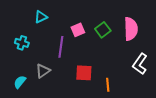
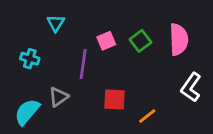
cyan triangle: (41, 17) -> (56, 23), turned -32
cyan semicircle: (20, 82) -> (27, 112), size x1.5
orange line: (108, 85) -> (147, 116), turned 56

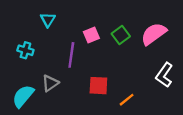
pink semicircle: (179, 39) -> (154, 34), turned -124

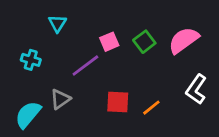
purple line: (71, 55) -> (85, 65), turned 45
orange line: (127, 100) -> (151, 108), moved

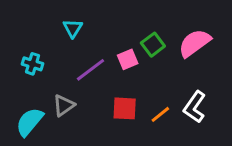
cyan triangle: (57, 23) -> (73, 28), moved
pink square: (109, 42) -> (128, 59), moved
white L-shape: (196, 89) -> (195, 107), moved

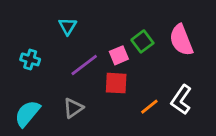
pink semicircle: (195, 43) -> (181, 40), turned -76
gray triangle: (64, 105) -> (73, 108), moved
red square: (125, 108) -> (116, 83), moved

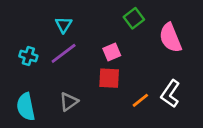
green square: (142, 41) -> (134, 18), moved
purple line: (84, 65) -> (64, 53), moved
cyan semicircle: (27, 114) -> (26, 107), turned -52

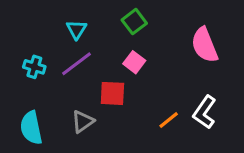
green square: (134, 18) -> (134, 22), moved
pink square: (112, 52) -> (134, 62), turned -30
red square: (109, 78) -> (112, 93), moved

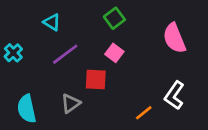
cyan triangle: (76, 29) -> (52, 22), moved, turned -30
cyan cross: (34, 67) -> (13, 53), moved, turned 30
orange line: (169, 120) -> (144, 113), moved

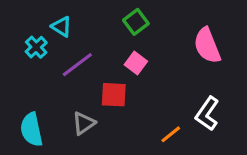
cyan cross: (13, 53) -> (36, 47), moved

